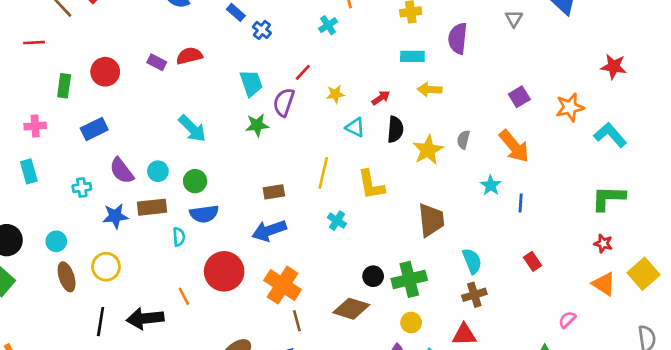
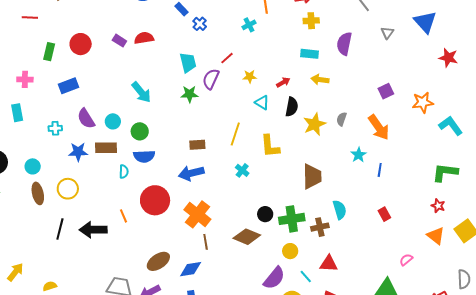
red star: (614, 67) -> (448, 58), moved
brown cross: (474, 295) -> (320, 227), moved

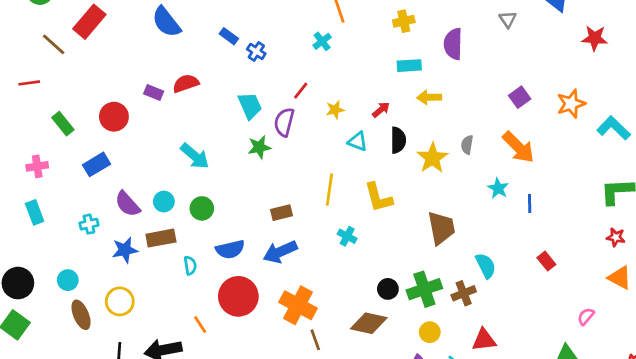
red circle: (81, 44) -> (114, 117), moved
green rectangle: (49, 52) -> (63, 124), turned -42
blue semicircle: (144, 156) -> (230, 249), moved

